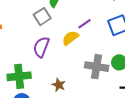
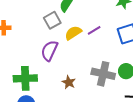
yellow semicircle: (70, 38) -> (73, 33), moved
brown star: (59, 85) -> (69, 82), moved

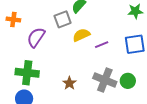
purple line: (94, 30) -> (102, 45), moved
purple semicircle: (49, 51) -> (36, 37), moved

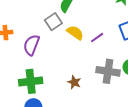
yellow semicircle: (81, 35) -> (75, 33), turned 72

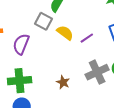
gray square: (53, 22) -> (43, 21), turned -30
gray cross: (108, 71) -> (97, 72), turned -35

